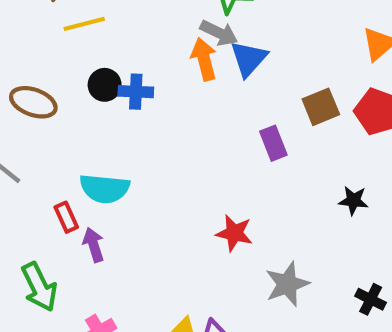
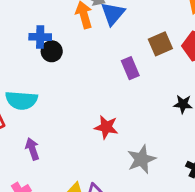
black circle: (105, 85) -> (52, 51), moved
purple arrow: (94, 245) -> (32, 149), moved

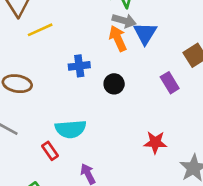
black circle: (52, 51) -> (114, 84), moved

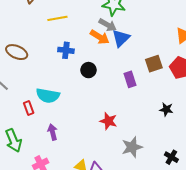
yellow line: (40, 30) -> (57, 18), moved
orange arrow: (118, 38) -> (100, 37), turned 132

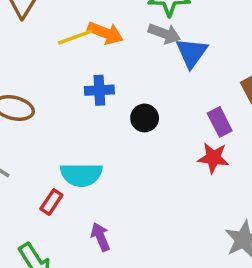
orange arrow: (100, 37) -> (105, 33), moved
red rectangle: (29, 108) -> (51, 202), turned 64
red star: (108, 121) -> (213, 158), moved

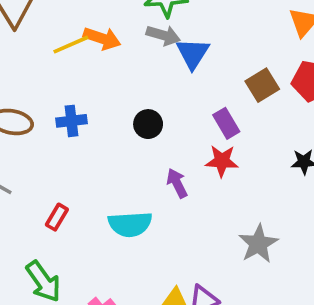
blue cross: (99, 90) -> (71, 121), moved
cyan semicircle: (81, 175) -> (130, 224), moved
purple arrow: (100, 237) -> (177, 183), moved

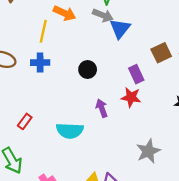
yellow line: (71, 45) -> (43, 31), moved, turned -60

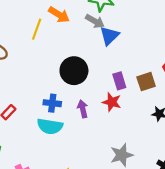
brown square: (161, 53) -> (146, 82), moved
blue cross: (40, 63) -> (52, 103), moved
black circle: (88, 70) -> (74, 71), size x1.6

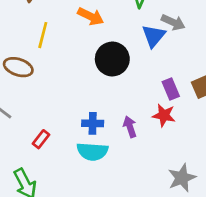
gray arrow: (95, 21) -> (173, 22), moved
yellow line: (37, 29) -> (43, 35), moved
black circle: (74, 71) -> (112, 59), moved

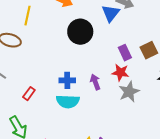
gray star: (182, 178) -> (129, 92), moved

